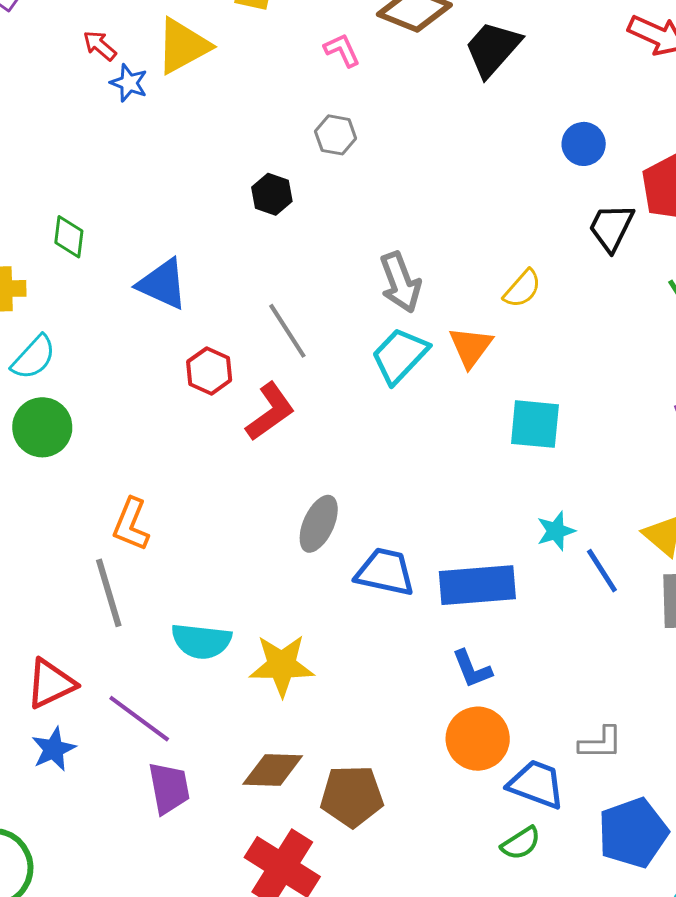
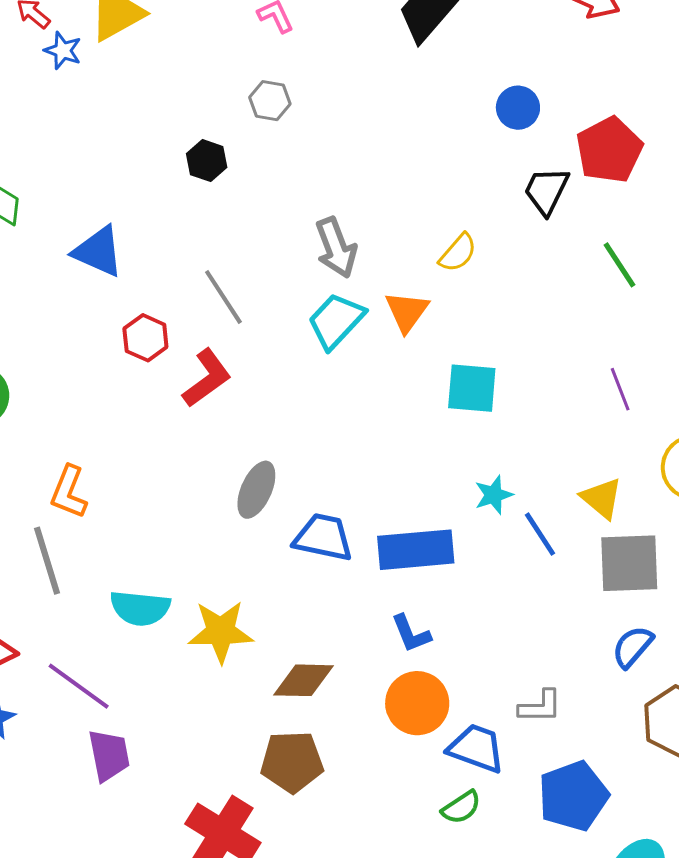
brown diamond: (273, 770) -> (304, 680), moved

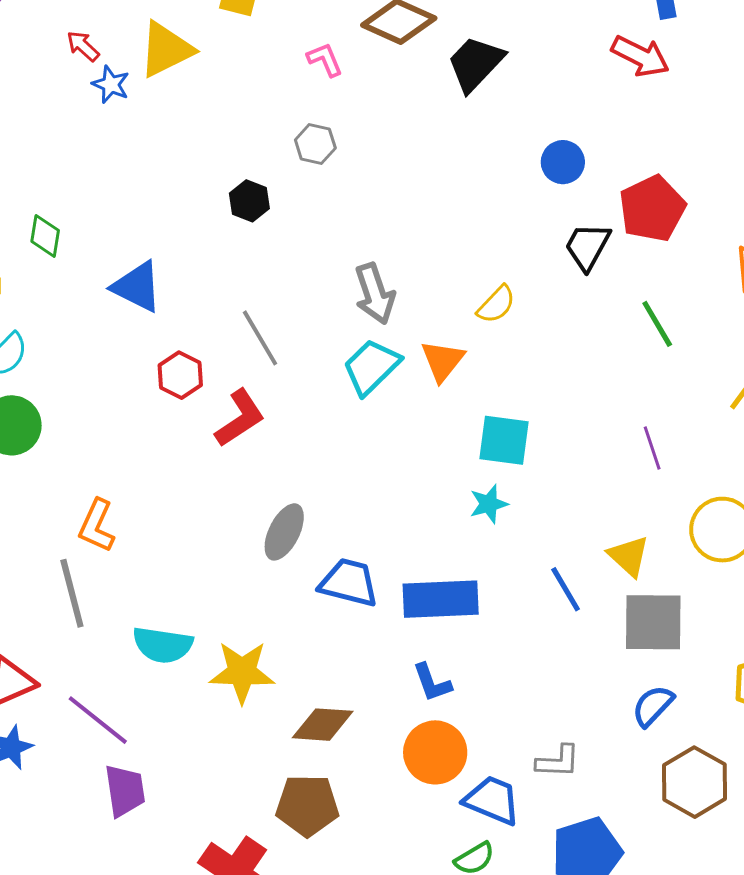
cyan star: (494, 495) -> (489, 504), moved

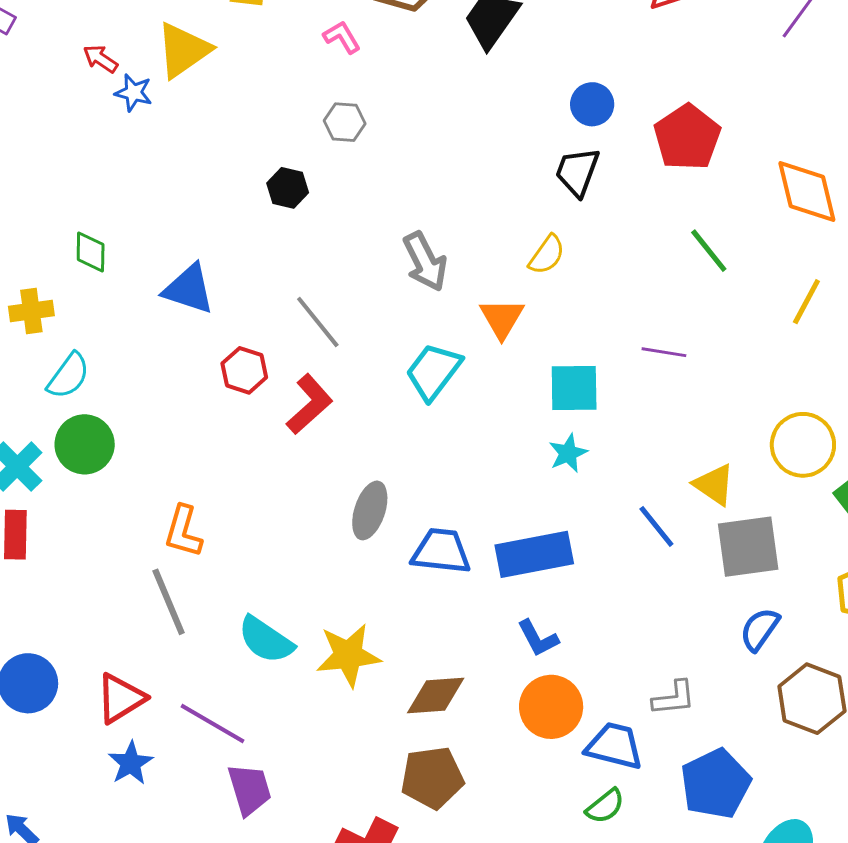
black trapezoid: (587, 246) -> (577, 172), moved
cyan trapezoid: (371, 367) -> (433, 371), moved
purple line: (652, 448) -> (664, 352), moved, turned -54
cyan semicircle: (163, 645) -> (266, 640), turned 34

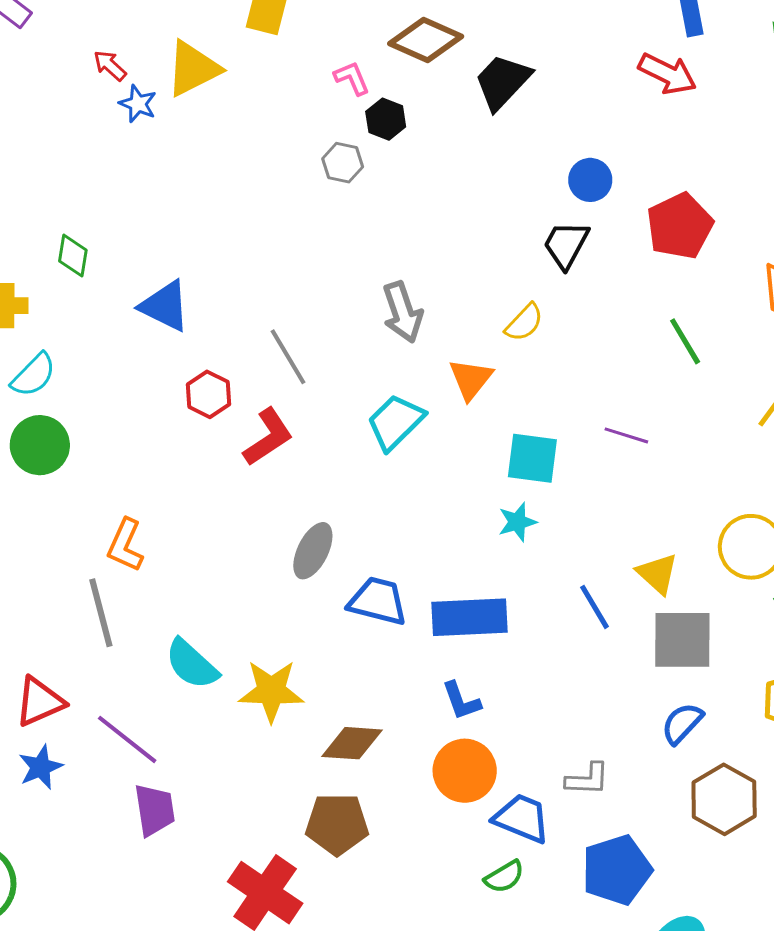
black hexagon: (288, 188) -> (386, 119), moved

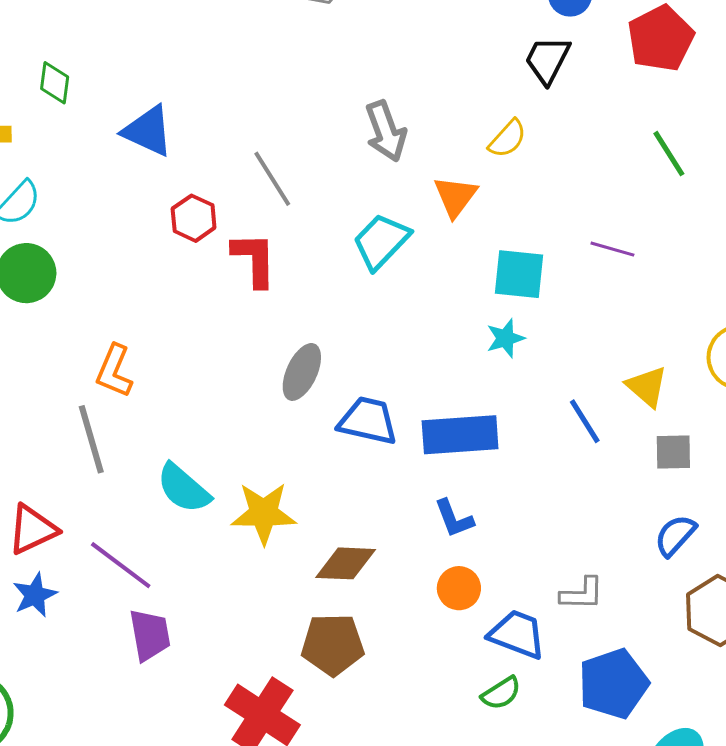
red L-shape: (268, 437) -> (254, 260), turned -56
gray square: (682, 640) -> (673, 452), size x0.6
orange circle: (465, 771) -> (459, 588), size x0.7

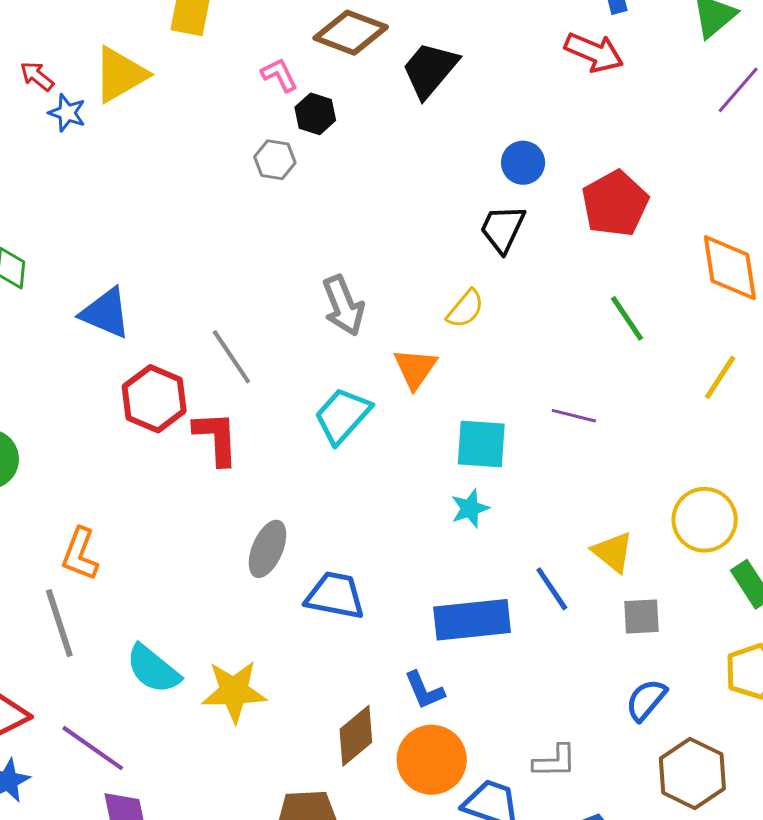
red hexagon: (194, 218) -> (154, 399), size x1.4
blue rectangle: (460, 435) -> (472, 620), moved
brown diamond: (346, 563) -> (356, 736), moved, turned -40
orange circle: (459, 588) -> (432, 760), size x1.6

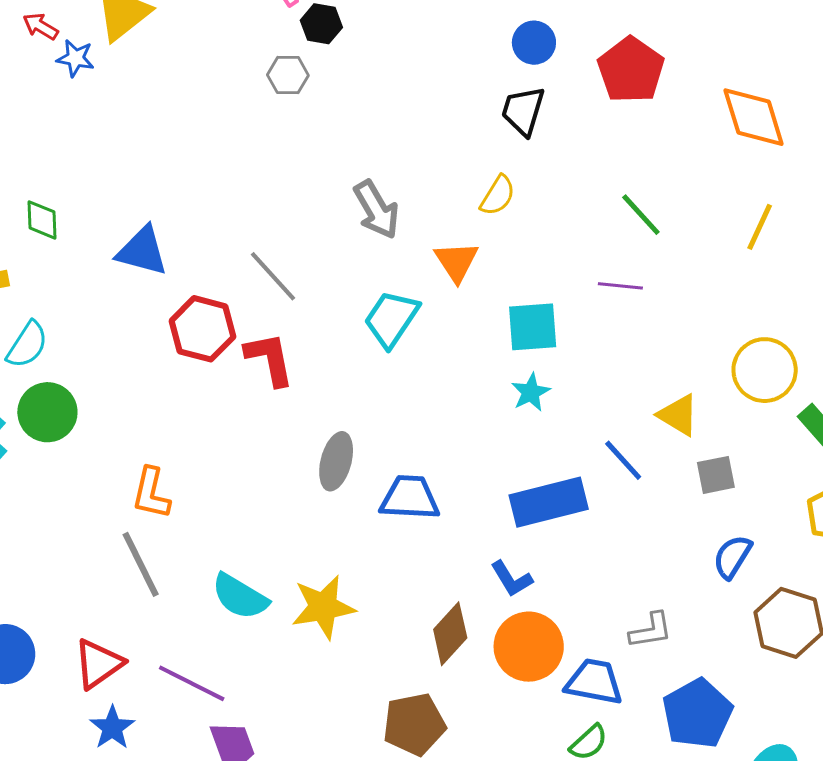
green line: (627, 318) -> (641, 215), moved

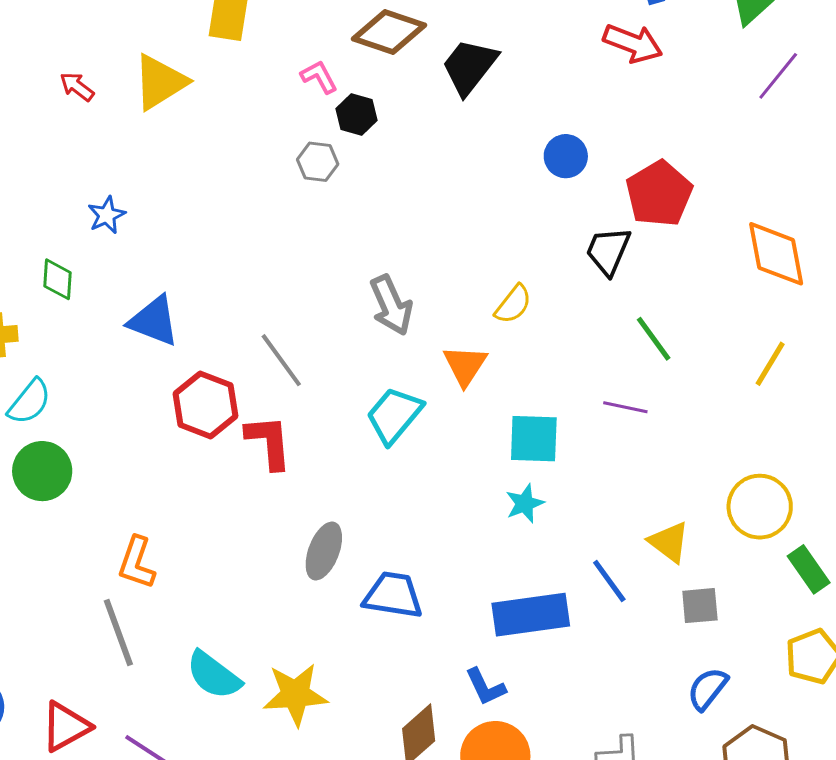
blue star: (75, 58) -> (107, 215), moved, turned 30
black trapezoid: (523, 111) -> (608, 251), moved

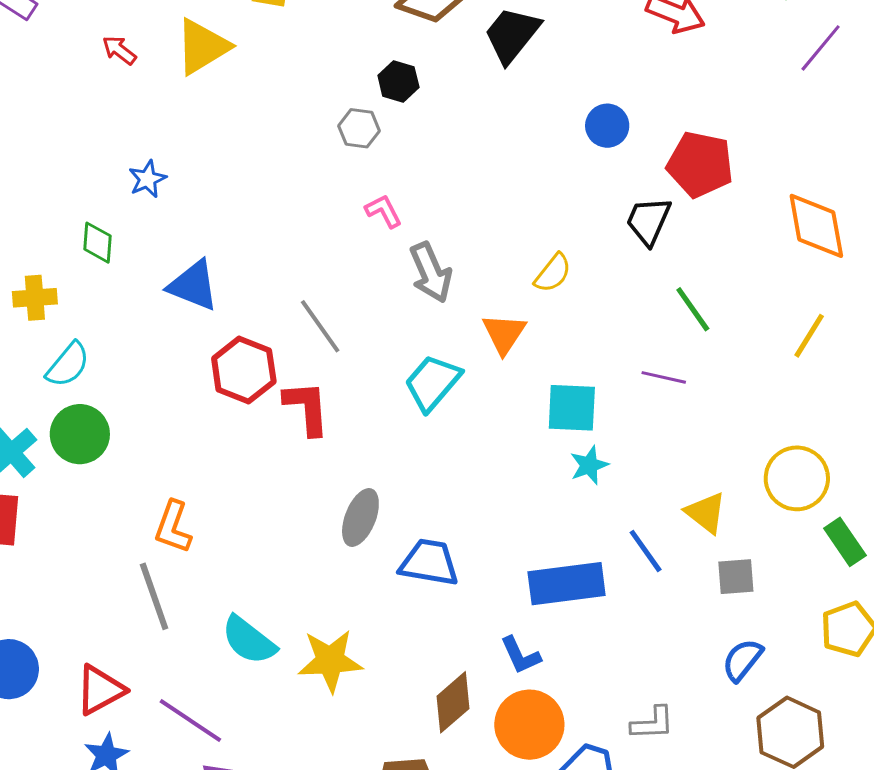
pink L-shape: (319, 77) -> (384, 211), moved
red pentagon: (659, 194) -> (700, 164), turned -30
cyan star: (525, 503) -> (589, 465), moved

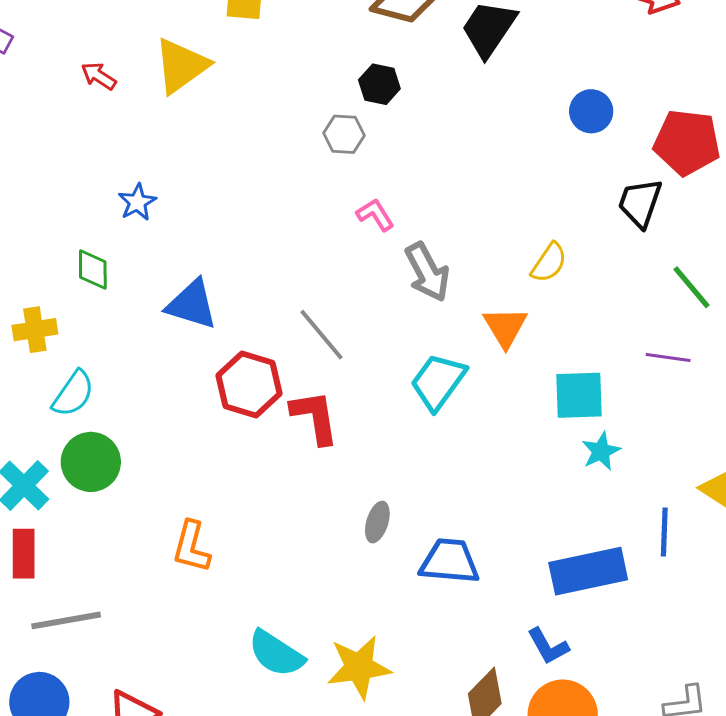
gray ellipse: (360, 517) -> (377, 522), size x0.7
blue line: (646, 551) -> (664, 532), turned 42
gray line: (154, 596) -> (66, 620), moved, turned -76

